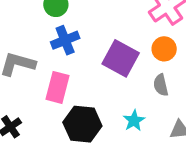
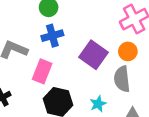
gray semicircle: (161, 85) -> (122, 79), size x1.5

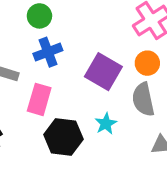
cyan star: (98, 104) -> (106, 124), moved

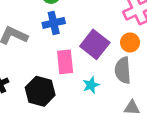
pink rectangle: (39, 99) -> (65, 62), moved, turned -30
black hexagon: (63, 137) -> (40, 91), moved

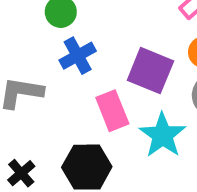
cyan star: (91, 85) -> (162, 135), size x1.6

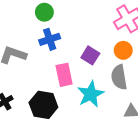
purple square: (150, 71) -> (90, 55), size x0.7

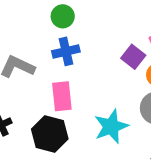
purple square: (90, 55) -> (133, 57), moved
pink rectangle: (64, 75) -> (62, 96), moved

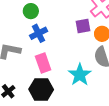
purple square: (133, 57) -> (83, 26), turned -35

